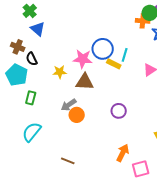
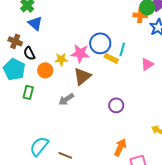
yellow star: (60, 72) -> (61, 59), moved
brown triangle: (85, 82) -> (82, 76), turned -42
orange circle: (77, 115) -> (45, 70), moved
cyan semicircle: (32, 132) -> (39, 146), moved

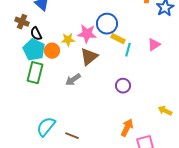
cyan line: (122, 49) -> (128, 50), moved
cyan pentagon: (14, 69) -> (34, 50), moved
green rectangle: (28, 92) -> (35, 73), size x1.5

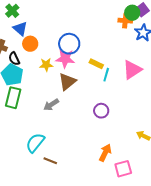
blue circle: (107, 24) -> (69, 44), moved
pink triangle: (154, 45) -> (132, 70), size x1.5
orange circle: (52, 51) -> (30, 44), moved
cyan semicircle: (46, 127) -> (35, 143), moved

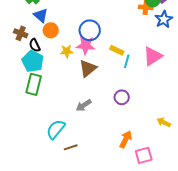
gray arrow: (51, 105) -> (84, 105), moved
brown line: (50, 161) -> (71, 147), turned -40

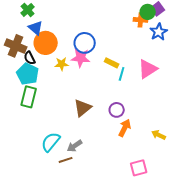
orange circle: (51, 30) -> (46, 43), size x1.5
brown cross: (21, 33) -> (16, 46), size x1.5
brown triangle: (88, 68) -> (83, 108), moved
gray arrow: (84, 105) -> (75, 146), moved
orange arrow: (126, 139) -> (125, 128), moved

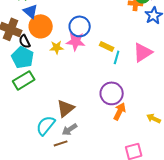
green rectangle: (29, 97) -> (24, 80), turned 45
brown triangle: (83, 108) -> (66, 108), moved
purple circle: (117, 110) -> (112, 93), size x1.5

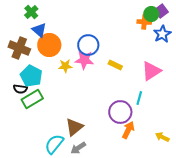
black semicircle: (25, 41) -> (20, 89), moved, turned -56
cyan line: (117, 57) -> (139, 98), moved

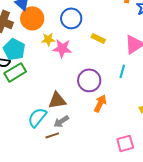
pink star: (84, 60) -> (62, 48), moved
purple circle: (120, 112) -> (89, 80), moved
brown triangle: (74, 127) -> (57, 100), turned 30
orange arrow: (128, 130) -> (100, 103), moved

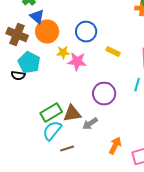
green rectangle: (15, 72) -> (51, 113), moved
orange arrow: (100, 103) -> (115, 146), moved
gray arrow: (61, 121) -> (90, 124), moved

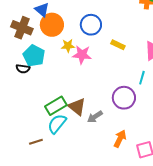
purple circle: (104, 94) -> (124, 98), moved
brown triangle: (72, 114) -> (77, 107), turned 48
brown line: (67, 149) -> (36, 142), moved

